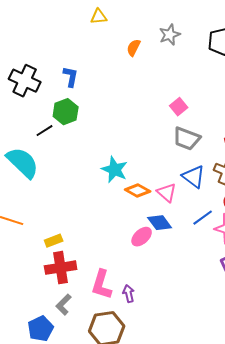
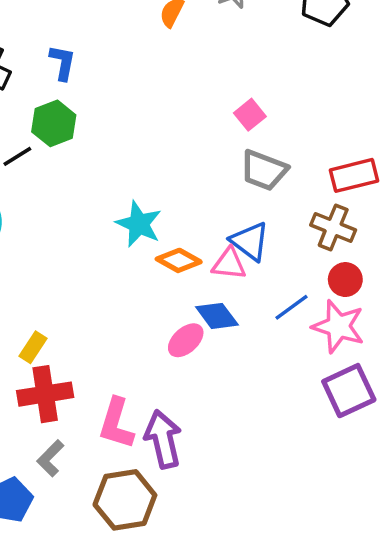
blue triangle: (194, 177) -> (250, 241), moved
pink triangle: (167, 193) -> (229, 264), turned -35
yellow rectangle: (54, 241) -> (33, 347), turned -36
purple arrow: (129, 294) -> (163, 439), size x1.8

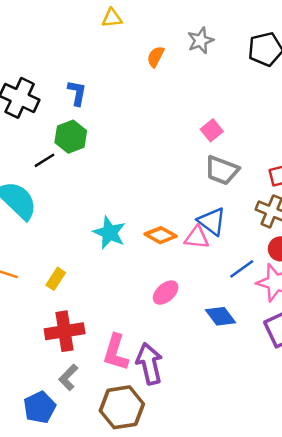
cyan star: (139, 224) -> (109, 233), moved
blue diamond: (217, 316) -> (220, 316), moved
yellow rectangle: (33, 347) -> (56, 279), moved

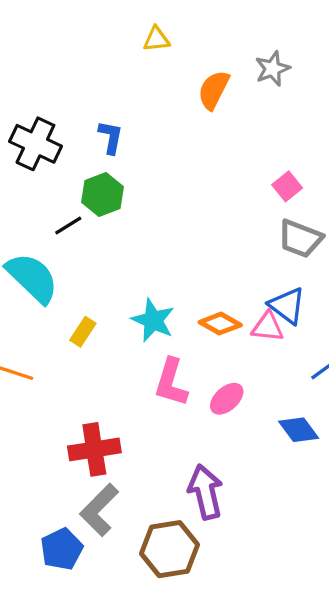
orange semicircle: (156, 57) -> (214, 90), size x1.4
yellow rectangle: (56, 279) -> (83, 332), moved
pink L-shape: (116, 352) -> (171, 382), moved
gray L-shape: (68, 377) -> (99, 510), size x1.5

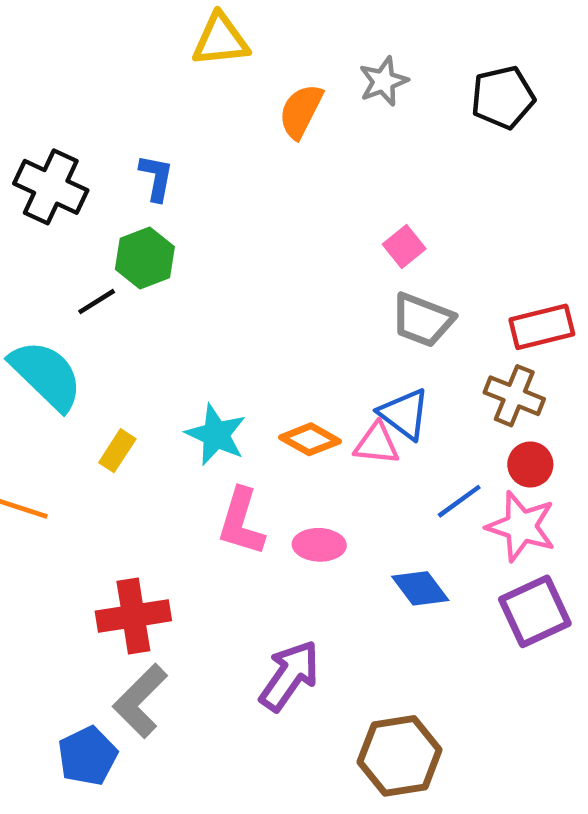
yellow triangle: (156, 39) -> (221, 40), size x1.5
pink ellipse: (227, 399) -> (319, 545), turned 44
purple arrow: (205, 492) -> (289, 676), turned 48
brown hexagon: (170, 549) -> (400, 756), moved

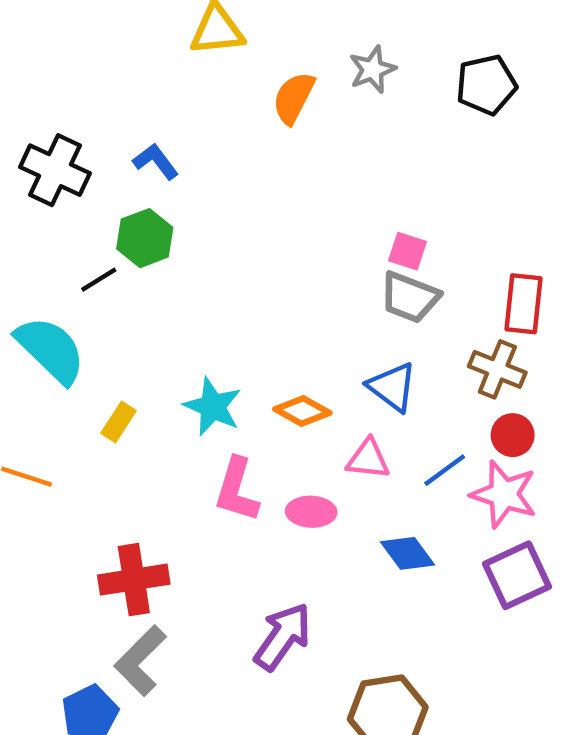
blue L-shape: (156, 178) -> (156, 161), turned -48
pink square: (404, 247) -> (407, 251), moved, turned -33
red rectangle: (542, 327) -> (524, 304), turned -70
pink triangle: (377, 444) -> (368, 459), moved

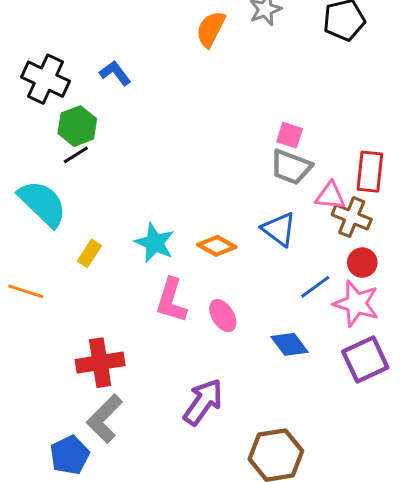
green hexagon: (145, 238) -> (77, 126), moved
pink triangle: (368, 459) -> (330, 196), moved
pink ellipse: (311, 512) -> (223, 316), turned 56

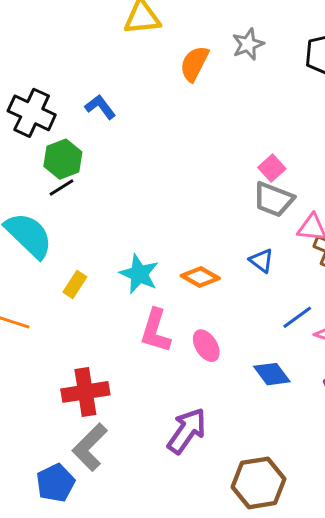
pink square: (290, 135) -> (272, 168), turned 30
blue triangle: (279, 229) -> (261, 261), size x0.7

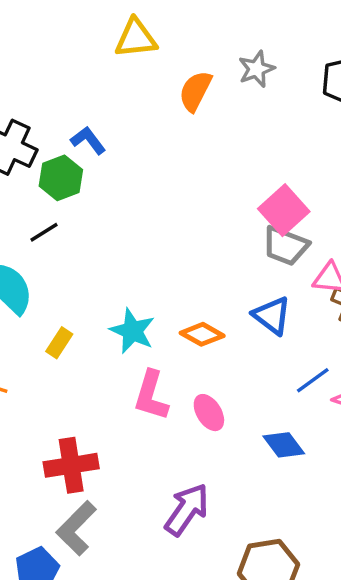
green hexagon: (63, 159) -> (61, 178), moved
pink square: (272, 168) -> (284, 210), size x1.6
blue triangle: (261, 261) -> (272, 316), size x1.4

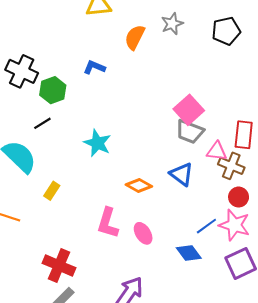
blue L-shape: (88, 140) -> (94, 67), moved, turned -30
cyan star: (132, 331) -> (97, 143), moved
blue line: (313, 380) -> (206, 226), moved
red cross: (71, 465) -> (59, 266), turned 32

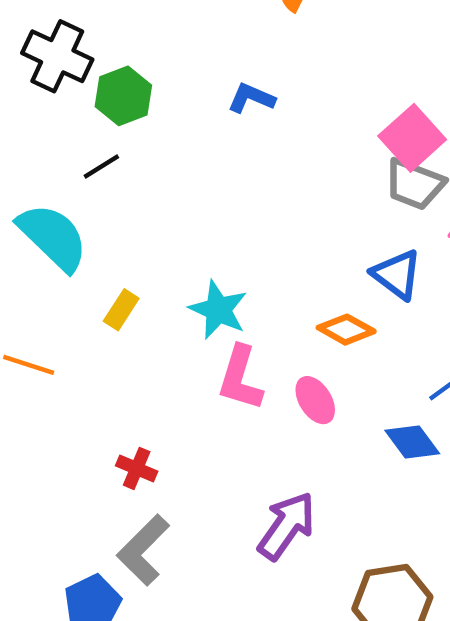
blue L-shape: (94, 67) -> (251, 98), moved
cyan star: (97, 143) -> (218, 310), moved
orange diamond: (139, 186) -> (346, 330), moved
red cross: (59, 266) -> (137, 468), size x0.6

